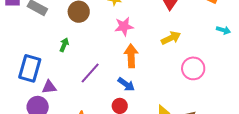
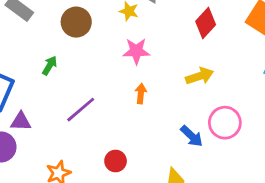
orange arrow: (131, 56) -> (141, 94), size x0.6
blue arrow: (126, 84) -> (192, 136), moved

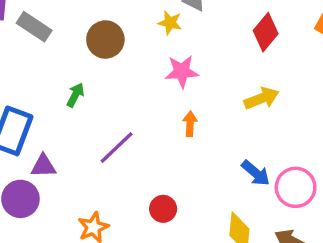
pink circle: (225, 123) -> (296, 187), moved

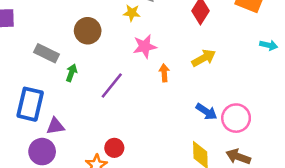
gray rectangle: (34, 27) -> (46, 53), moved
orange arrow: (190, 124) -> (164, 73), moved
purple line: (117, 148) -> (112, 85), moved
red circle: (163, 209) -> (114, 148), moved

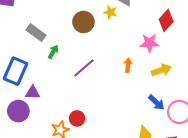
brown circle: (88, 31) -> (83, 22), moved
pink star: (145, 46) -> (150, 43), moved
yellow arrow: (204, 58) -> (161, 70), moved

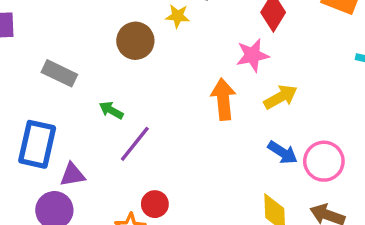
green arrow: (53, 52) -> (111, 110), moved, turned -80
orange arrow: (128, 65) -> (223, 99), size x1.6
purple line: (84, 68) -> (135, 144), moved

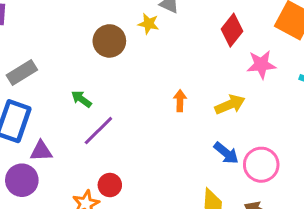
pink star: (253, 55) -> (261, 65), moved
gray rectangle: (59, 73) -> (22, 73), moved, turned -64
orange arrow: (223, 99) -> (180, 101), size x0.6

